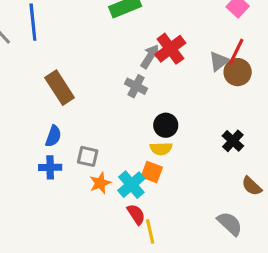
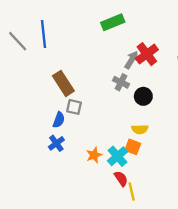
black circle: (166, 125) -> (143, 96), moved
gray square: (88, 156) -> (74, 107), moved
blue cross: (50, 167) -> (56, 143), turned -35

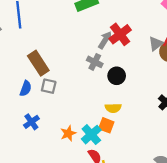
blue semicircle: (59, 120) -> (26, 88), moved

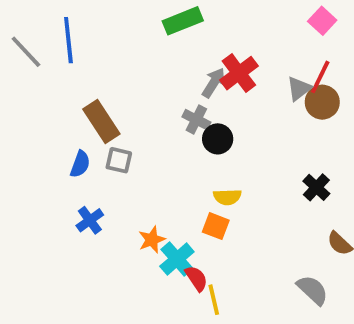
black circle: (117, 76) -> (218, 139), moved
cyan cross: (91, 135) -> (177, 259), moved

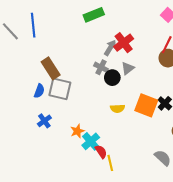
gray triangle: (299, 89) -> (128, 68), moved
gray square: (119, 160) -> (60, 89), size x1.6
orange square: (216, 226) -> (146, 105), moved, size x1.6

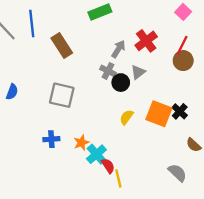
red cross: (124, 43) -> (146, 41), moved
brown rectangle: (51, 68) -> (62, 46), moved
blue semicircle: (39, 91) -> (12, 92), moved
yellow semicircle: (117, 108) -> (127, 117), turned 128
blue cross: (44, 121) -> (51, 139), moved, turned 32

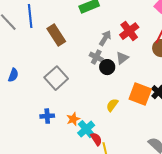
gray square: (62, 95) -> (56, 78), turned 35
yellow semicircle: (127, 117) -> (112, 105), moved

